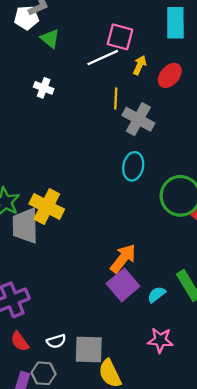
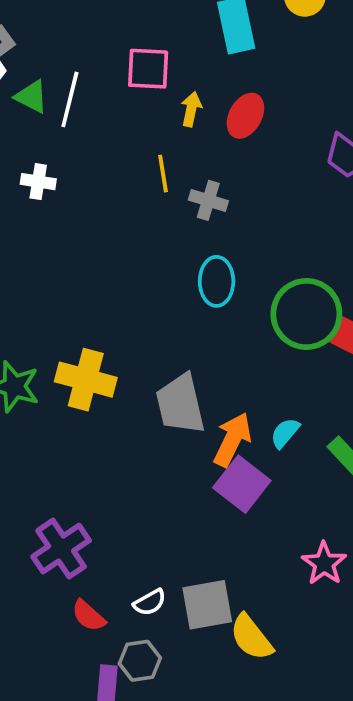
white line: (103, 58) -> (70, 99), moved, turned -40
gray cross: (138, 119) -> (208, 200), size x0.7
gray trapezoid: (25, 226) -> (180, 404), moved
cyan semicircle: (157, 294) -> (285, 433), moved
pink star: (160, 340) -> (324, 563), turned -30

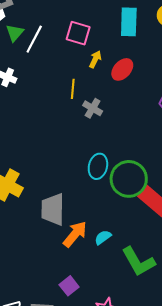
green triangle: (31, 97) -> (15, 33), turned 30
cyan ellipse: (217, 281) -> (98, 166), moved
purple square: (242, 484) -> (69, 286), moved, size x0.7

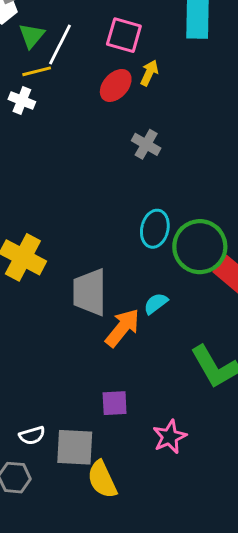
red ellipse: (122, 69) -> (116, 85), moved
yellow line: (73, 89) -> (37, 71), moved, turned 72
cyan semicircle: (103, 237) -> (156, 304), moved
purple square: (69, 286) -> (115, 403), turned 36

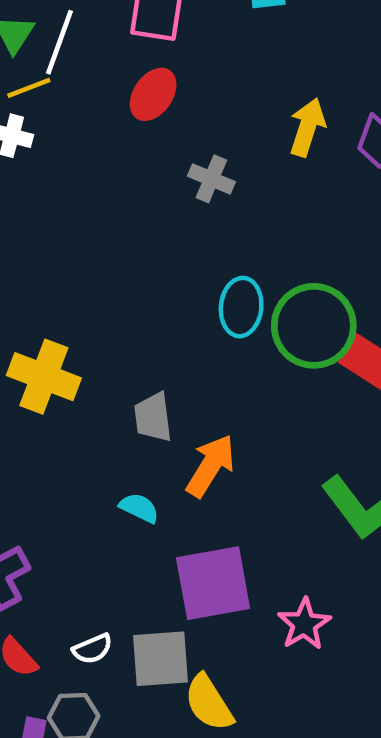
yellow arrow: (149, 73) -> (307, 127), moved, size x1.4
gray trapezoid: (90, 292) -> (153, 417), size x0.7
cyan semicircle: (156, 304) -> (139, 508), moved, turned 70
purple square: (115, 403) -> (213, 583), size x1.8

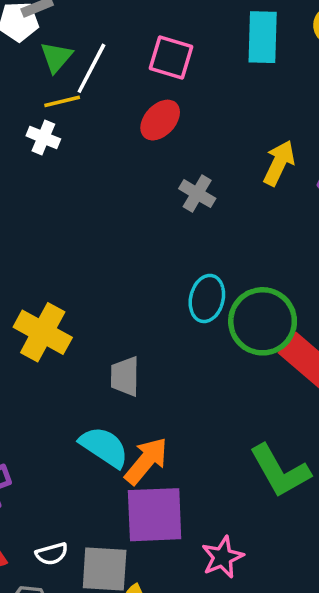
orange arrow: (211, 466) -> (146, 461), moved
cyan semicircle: (139, 508) -> (104, 447), size x1.6

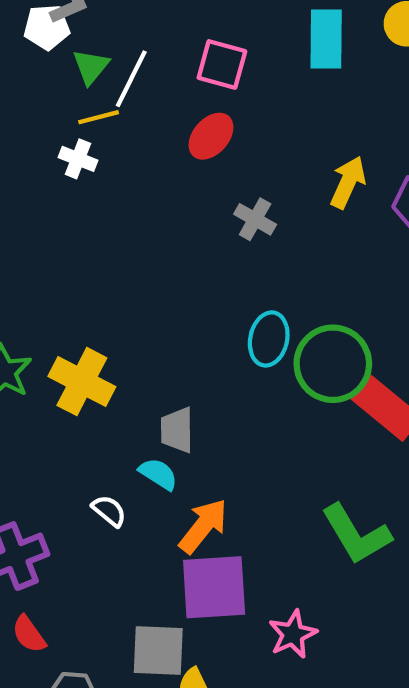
cyan semicircle: (104, 447) -> (158, 474), moved, size x0.7
white semicircle: (52, 554) -> (109, 511), moved, turned -124

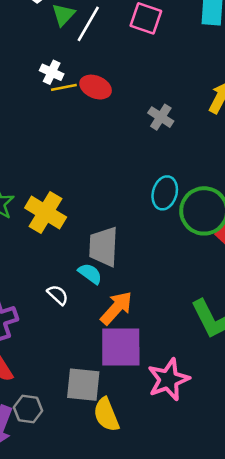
yellow line: (99, 117) -> (64, 87), moved
red ellipse: (211, 136) -> (96, 87), moved, turned 68
gray trapezoid: (177, 430) -> (104, 247), size x1.4
pink star: (293, 634) -> (168, 380), size x1.4

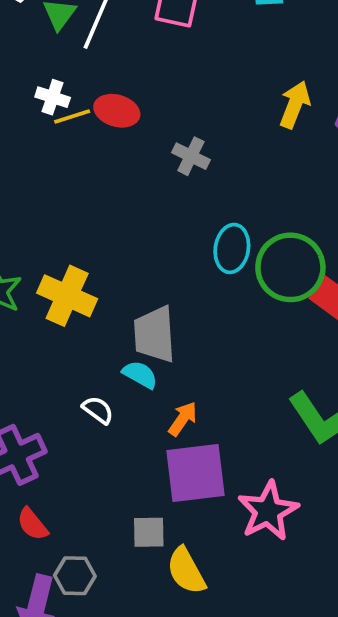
gray cross: (161, 117) -> (191, 156), moved
orange arrow: (116, 308) -> (183, 419), size x0.7
gray square: (83, 385) -> (149, 532), size x0.7

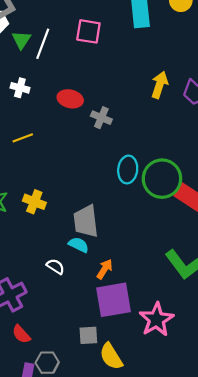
red ellipse: (117, 111) -> (70, 99), moved
yellow line: (72, 116) -> (23, 138), moved
yellow cross: (67, 296) -> (34, 202), size x0.7

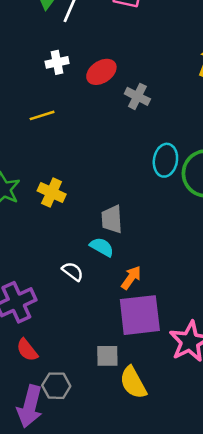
white cross: (20, 88) -> (57, 62), moved, turned -30
red ellipse: (70, 99) -> (101, 72), turned -50
gray trapezoid: (86, 221) -> (112, 219), size x0.7

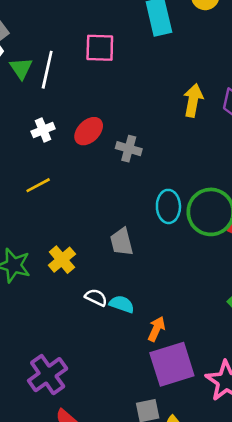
yellow cross: (52, 193) -> (62, 260), turned 36
gray trapezoid: (112, 219) -> (122, 242), moved
white semicircle: (73, 271) -> (96, 297), moved

